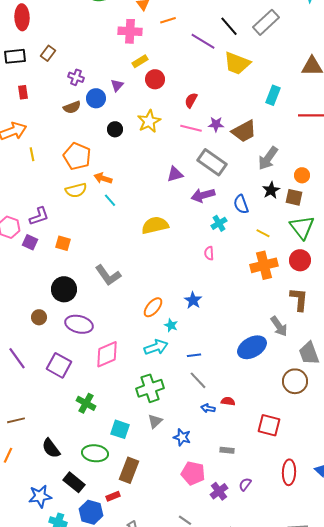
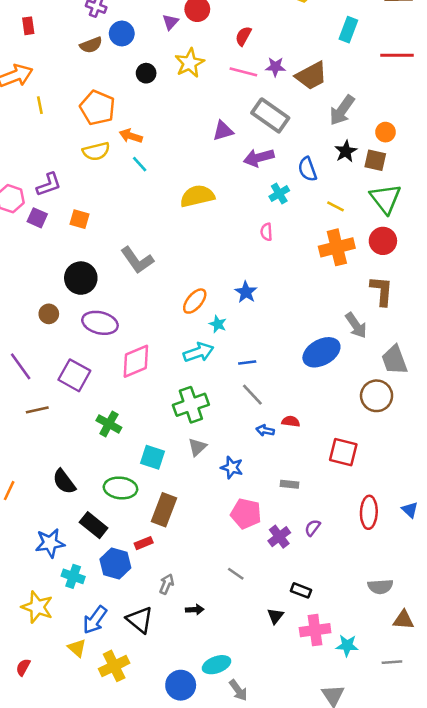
purple triangle: (117, 85) -> (170, 22), moved
brown line: (16, 420) -> (37, 410), moved

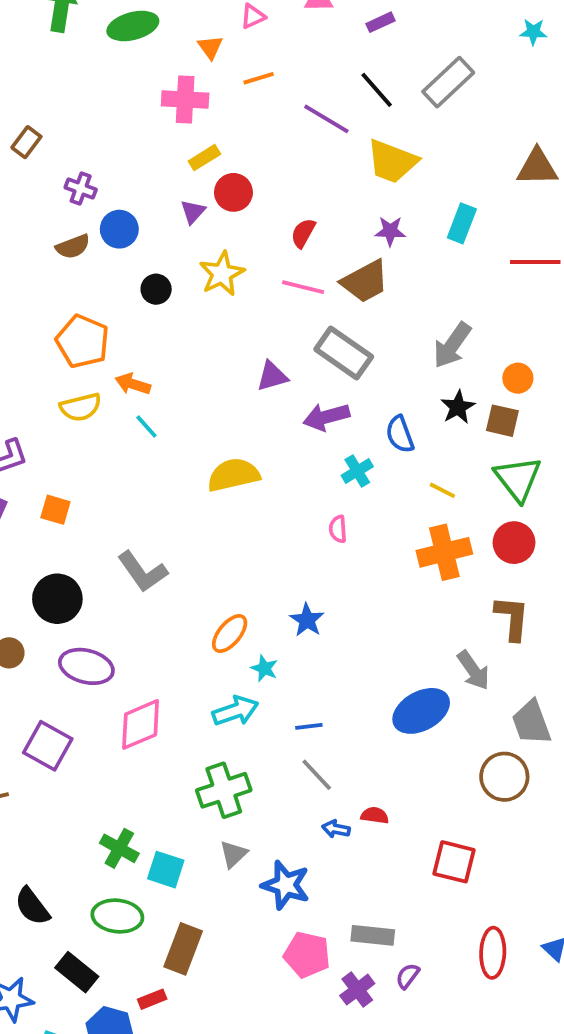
purple star: (275, 67) -> (390, 231), moved
brown trapezoid: (311, 76) -> (365, 281), moved
green cross: (109, 424) -> (119, 848), moved
blue star: (232, 468) -> (286, 885), size x1.4
gray rectangle: (289, 484) -> (373, 935), moved, size x1.5

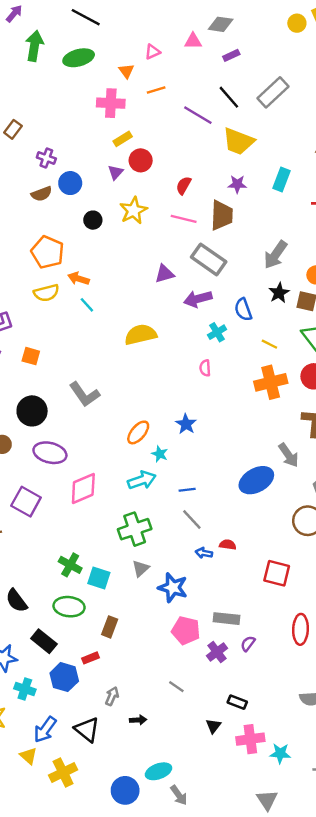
brown trapezoid: (365, 281) -> (222, 215), turned -60
brown rectangle: (183, 949) -> (110, 627), size x0.7

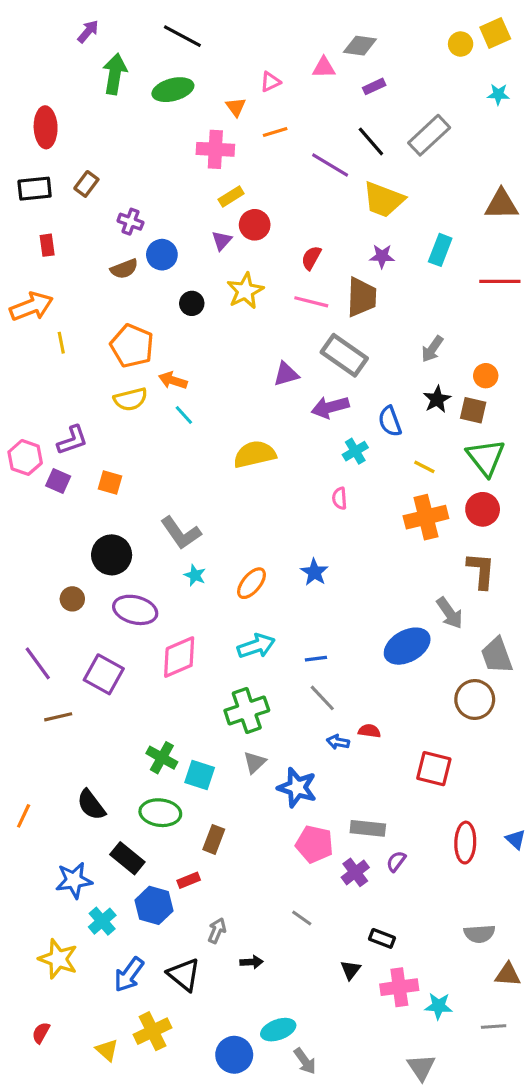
gray arrow: (275, 255) -> (432, 349), size x0.7
cyan star: (160, 454) -> (195, 575), moved
cyan cross: (25, 689) -> (102, 921), turned 30
yellow triangle: (28, 756) -> (107, 1050), moved

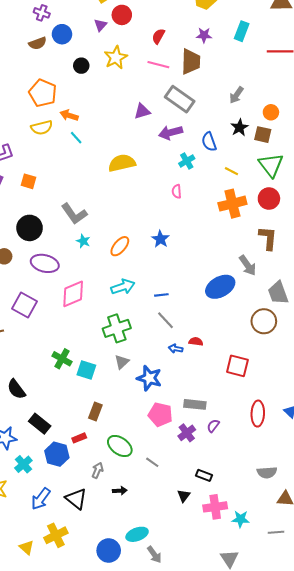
green ellipse: (160, 813) -> (120, 446), moved, turned 30

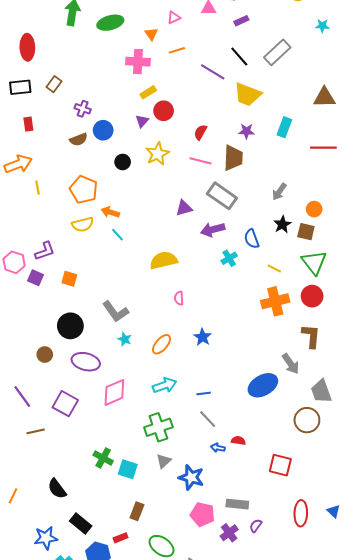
pink semicircle: (177, 191) -> (179, 298), moved

